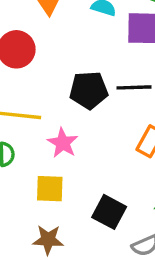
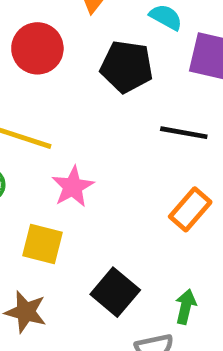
black pentagon: (89, 90) -> (127, 67), moved

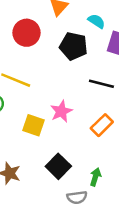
pink star: (73, 187) -> (61, 111), moved
yellow square: (42, 244) -> (33, 125), moved

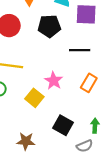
yellow square: (33, 125) -> (34, 98), turned 36

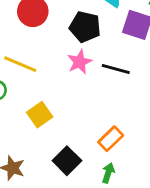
pink star: (54, 81) -> (80, 62), moved
orange rectangle: (89, 83) -> (111, 139), moved

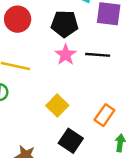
yellow square: (40, 115) -> (57, 105), moved
green arrow: (108, 173) -> (120, 143), moved

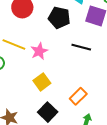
pink star: (66, 55) -> (39, 51), moved

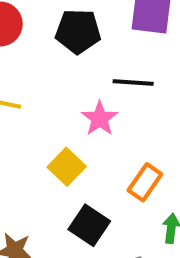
pink star: (39, 51) -> (100, 118), moved

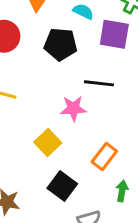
pink star: (100, 118) -> (73, 108), turned 30

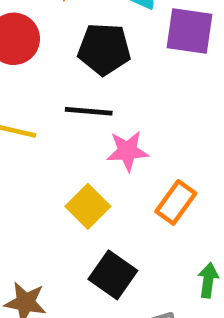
black line: (99, 83) -> (89, 111), moved
orange rectangle: (104, 157) -> (176, 202), moved

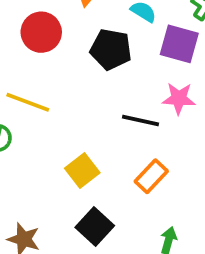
black line: (89, 111) -> (141, 120), moved
pink star: (127, 151) -> (179, 98), moved

